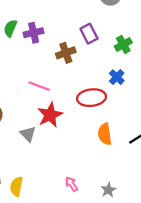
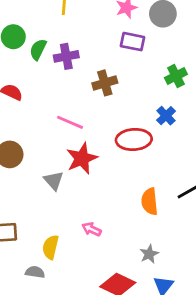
purple rectangle: (89, 34) -> (133, 42), moved, turned -54
orange semicircle: (105, 134) -> (150, 201), moved
pink arrow: (71, 184) -> (92, 229), moved, turned -32
yellow semicircle: (16, 186) -> (50, 247), moved

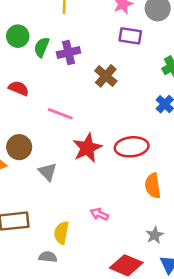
brown cross: (105, 83) -> (106, 76), turned -30
pink line: (70, 122) -> (60, 114), moved
red ellipse: (134, 140) -> (132, 147), moved
gray triangle: (54, 181) -> (48, 172), moved

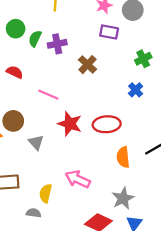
red star: (87, 148) -> (70, 124), turned -30
pink arrow: (99, 214) -> (78, 179), size x1.6
gray star: (155, 235) -> (123, 198), size x1.5

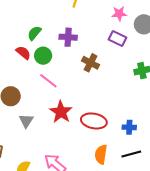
green circle: (16, 29) -> (43, 56), moved
green semicircle: (35, 39) -> (34, 33), moved
brown cross: (87, 65) -> (91, 63), turned -30
blue cross: (136, 90) -> (129, 127), moved, turned 32

